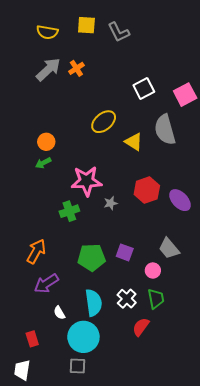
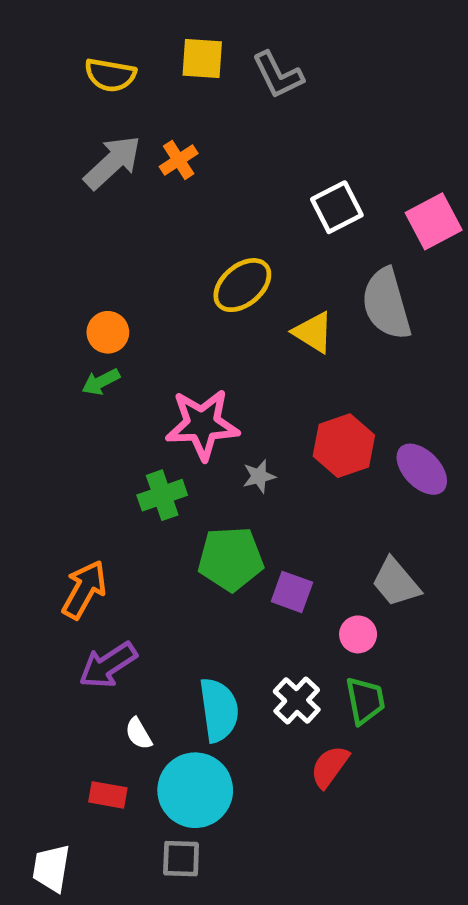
green pentagon: (92, 257) -> (231, 559), moved
red rectangle: (32, 339) -> (108, 795), moved, turned -63

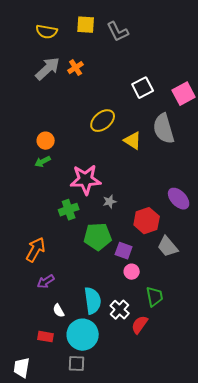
red hexagon: (344, 446) -> (147, 221), moved
pink circle: (358, 634) -> (132, 272), moved
purple arrow: (108, 665) -> (46, 282), size x0.7
white cross: (297, 701) -> (120, 310), moved

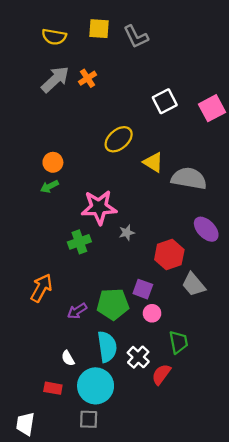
gray semicircle: (164, 129) -> (189, 178), moved, turned 116
green pentagon: (98, 237) -> (113, 304), moved
purple arrow: (46, 282) -> (77, 311), moved

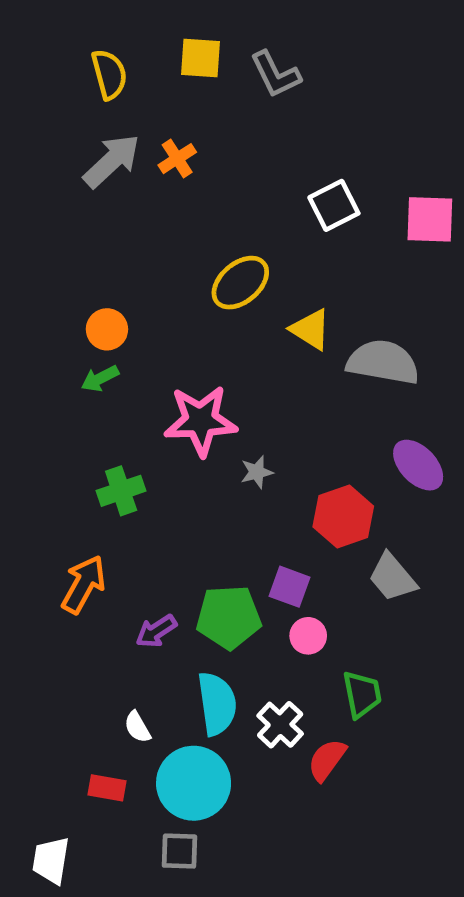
yellow semicircle: (54, 37) -> (109, 74), turned -115
pink square: (212, 108) -> (430, 219), turned 30
green cross: (79, 242) -> (121, 491), moved

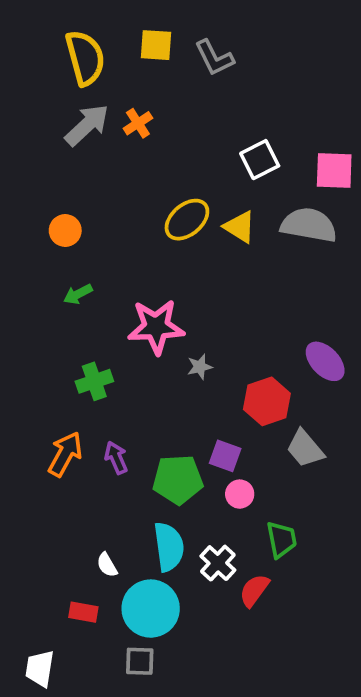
yellow semicircle: (109, 74) -> (85, 58), size x1.4
orange circle: (107, 329) -> (65, 230), moved
yellow triangle: (311, 329) -> (240, 227), moved
gray semicircle: (383, 362) -> (309, 225), moved
purple arrow: (156, 631) -> (116, 458), moved, turned 100

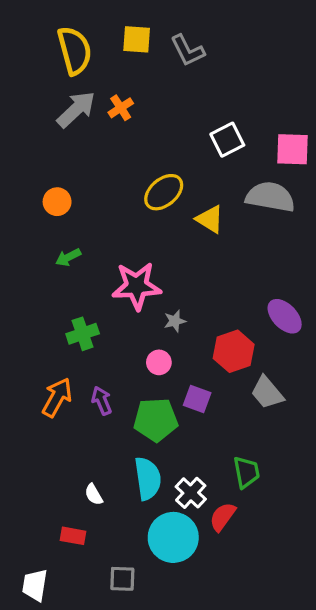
yellow triangle: (240, 227) -> (210, 219), moved
pink circle: (240, 494) -> (159, 362), moved
cyan circle: (151, 609) -> (173, 537), moved

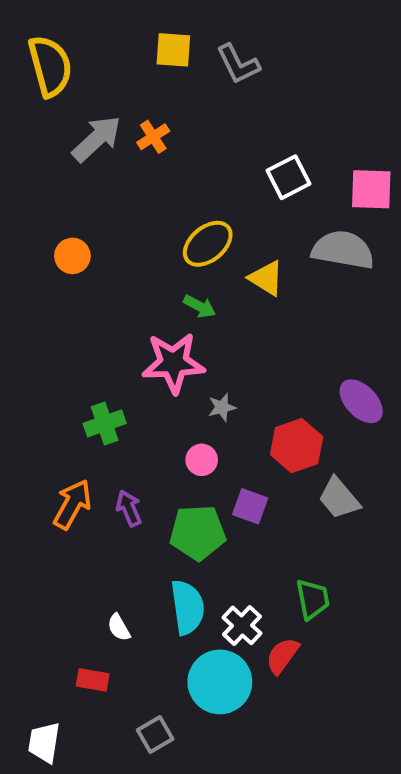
yellow semicircle: (75, 51) -> (50, 66), moved
green arrow: (68, 257) -> (200, 306), moved, turned -125
gray square: (122, 579) -> (155, 734), turned -32

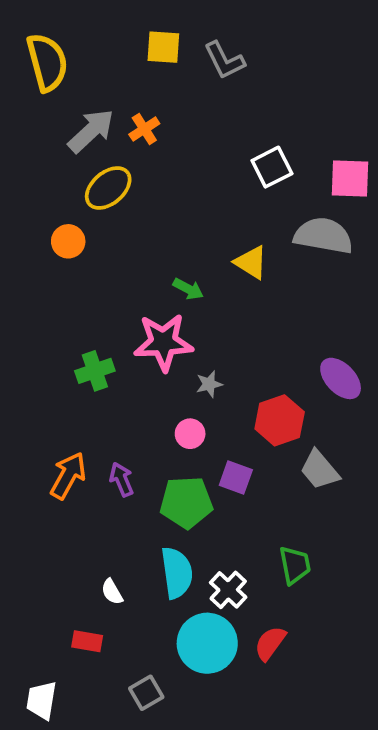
yellow ellipse: (208, 244) -> (108, 188), moved
green cross: (105, 423) -> (95, 371), moved
red semicircle: (282, 656) -> (270, 643), moved

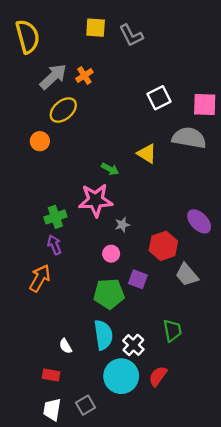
purple arrow: (122, 479) -> (54, 245), moved
white trapezoid: (42, 700) -> (52, 410), moved

